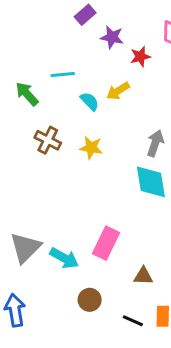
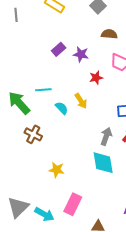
purple star: (112, 37) -> (81, 54), moved
yellow arrow: (118, 91) -> (81, 101), turned -91
green arrow: (27, 94) -> (19, 103), size x1.4
yellow star: (91, 148) -> (57, 170), moved

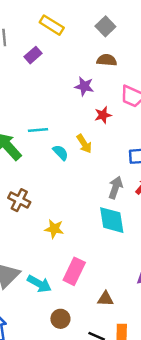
brown semicircle: (109, 34) -> (107, 60), moved
purple rectangle: (59, 49) -> (33, 55), moved
brown cross: (33, 134) -> (19, 200), moved

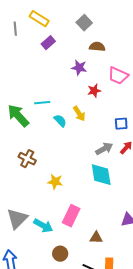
yellow rectangle: (52, 25) -> (39, 19), moved
gray square: (105, 26) -> (84, 23), moved
purple rectangle: (33, 55) -> (48, 43), moved
gray arrow: (115, 188) -> (104, 149), turned 42

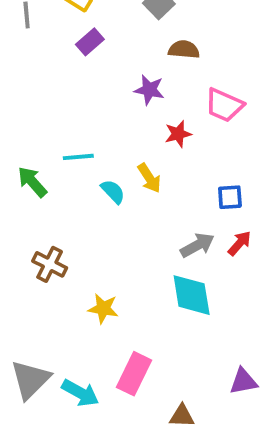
green arrow: (18, 116) -> (32, 182), size x0.7

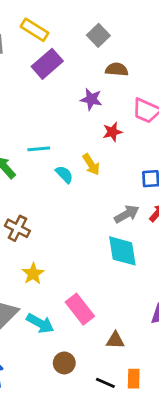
purple rectangle: (90, 42) -> (47, 64), size x1.5
yellow star: (103, 309) -> (33, 274), moved, turned 30
pink rectangle: (134, 374) -> (80, 309), turned -64

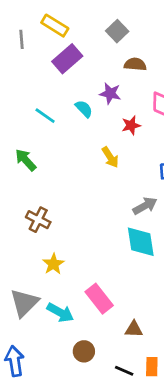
cyan line: (39, 149) -> (45, 116), moved, turned 40
cyan semicircle: (64, 174) -> (84, 109), moved

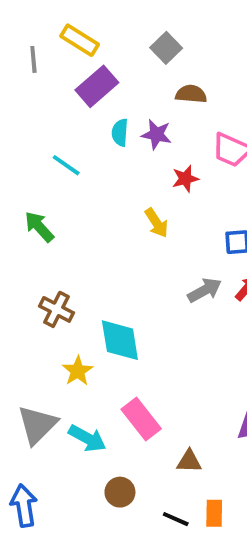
cyan semicircle: (84, 109) -> (120, 133), moved, turned -132
cyan diamond: (141, 242) -> (120, 340), moved

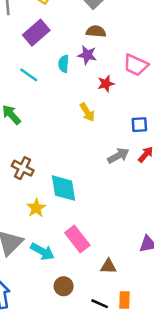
purple rectangle: (97, 86) -> (36, 33), moved
brown semicircle: (191, 94) -> (96, 31), moved
cyan semicircle: (120, 133) -> (64, 64), moved

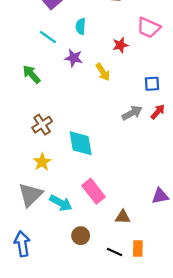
purple star: (87, 55) -> (74, 58), moved
brown cross: (23, 168) -> (42, 125), turned 30
yellow star: (36, 208) -> (42, 162), moved

